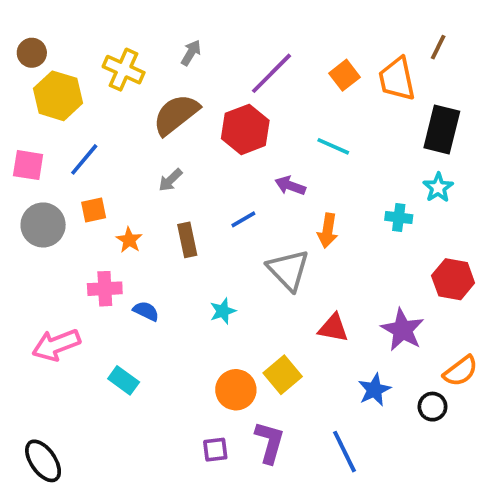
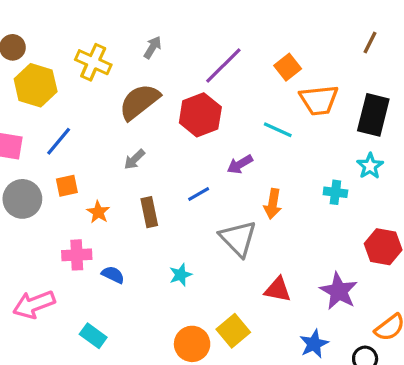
orange trapezoid: (397, 79) -> (319, 100), moved, turned -84
purple arrow: (290, 186) -> (240, 164), turned -50

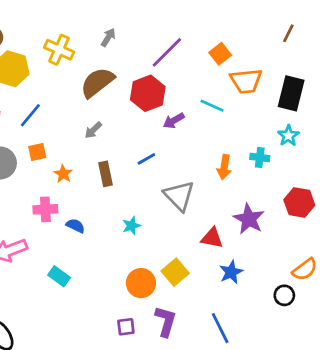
purple arrow: (240, 164) -> (174, 121), moved
orange arrow: (273, 204) -> (224, 167), moved
purple star: (339, 291) -> (249, 219), moved
blue star: (314, 344) -> (231, 272), moved

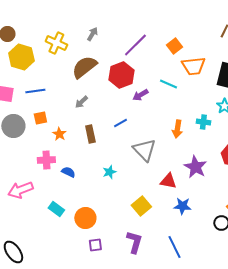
blue line: (30, 115) -> (35, 91), turned 42
blue star: (231, 272) -> (182, 206), turned 30
orange circle: (141, 283) -> (85, 218), moved
purple square: (126, 327) -> (95, 245), moved

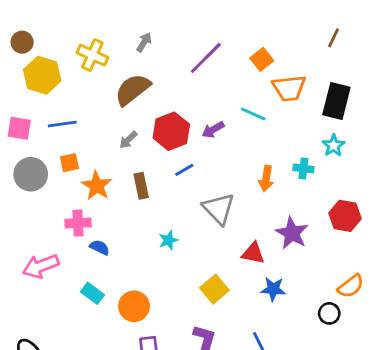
red hexagon: (121, 75) -> (171, 131), moved
orange star: (59, 134) -> (97, 186), size x1.5
blue semicircle: (68, 172) -> (100, 247), moved

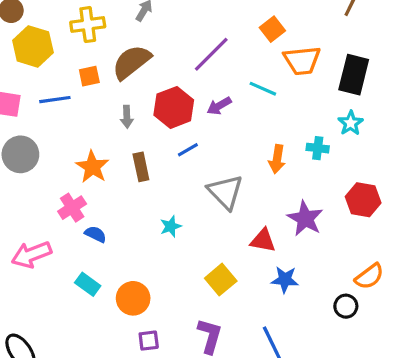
yellow cross: (92, 55) -> (88, 25), turned -32
purple line: (206, 58) -> (211, 54), moved
gray arrow: (128, 140) -> (127, 117), turned -48
orange square: (69, 163) -> (89, 76), moved
pink cross: (78, 223) -> (72, 208), turned -30

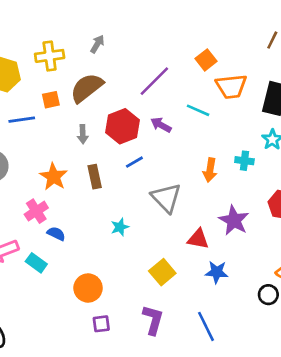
purple arrow: (219, 106) -> (161, 125), turned 60
cyan rectangle: (88, 284) -> (36, 263), moved

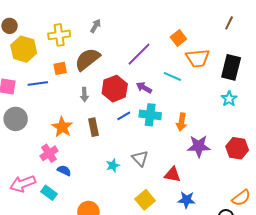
cyan cross: (244, 161) -> (150, 115), moved, size x1.5
gray triangle: (166, 198) -> (140, 158), moved, size x0.7
purple star: (234, 220) -> (199, 146), moved, turned -30

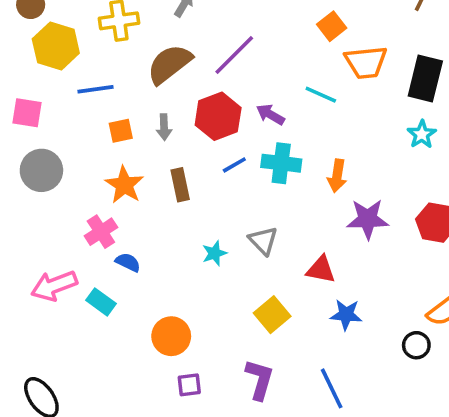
purple line: (139, 54) -> (234, 55), moved
orange square: (60, 68) -> (121, 131), moved
blue line: (38, 84) -> (96, 89), moved

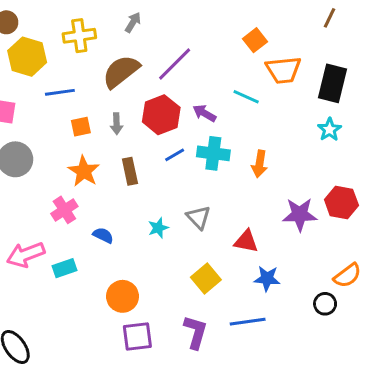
purple star: (368, 219) -> (300, 214), moved
blue semicircle: (128, 262) -> (103, 235), moved
cyan rectangle: (101, 302) -> (64, 268), turned -55
purple square: (189, 385) -> (137, 337), size x1.5
blue line: (332, 388) -> (248, 322), moved, turned -72

